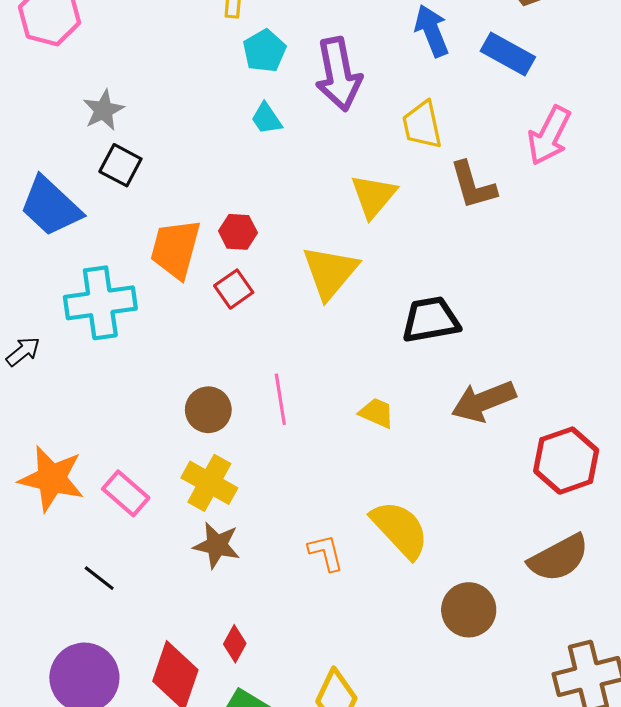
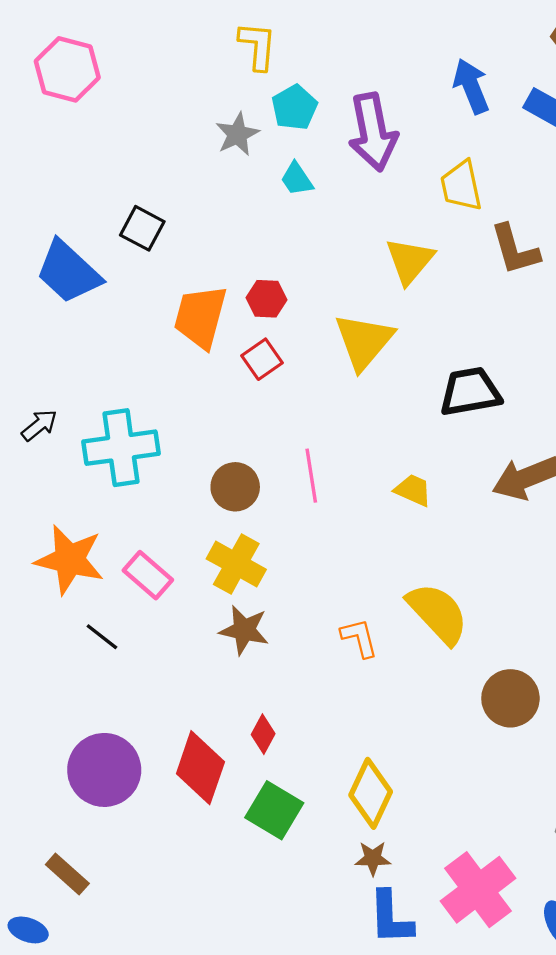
gray star: (103, 110) -> (237, 134), moved
cyan cross: (100, 303) -> (121, 448), moved
black line: (99, 578) -> (102, 637), moved

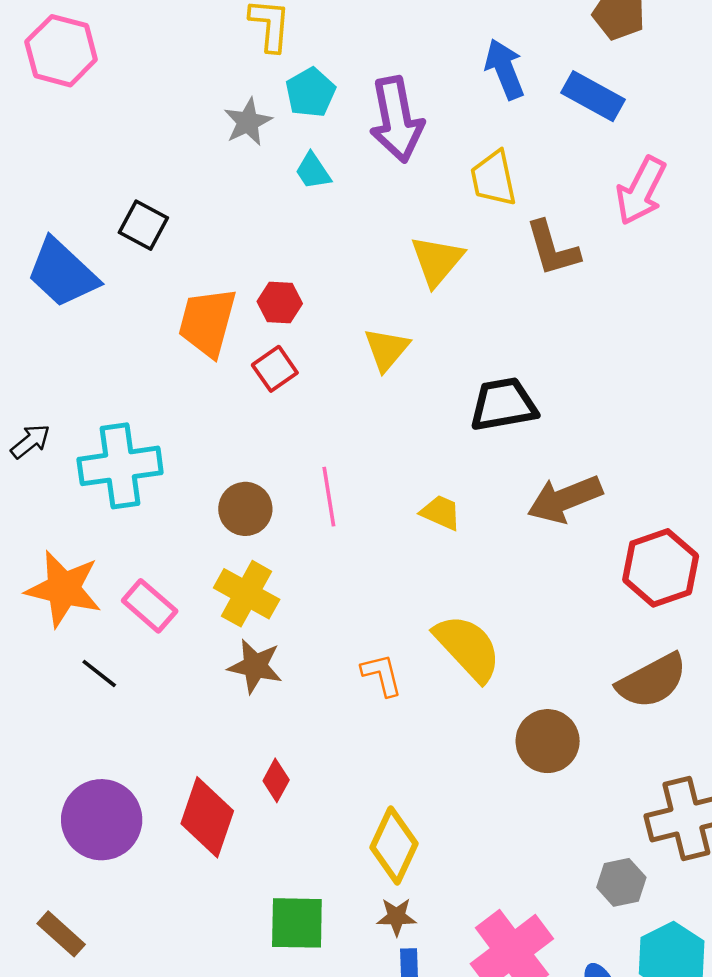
yellow triangle: (364, 341) -> (387, 349), size x0.7
green square: (274, 810) -> (297, 923), moved, turned -30

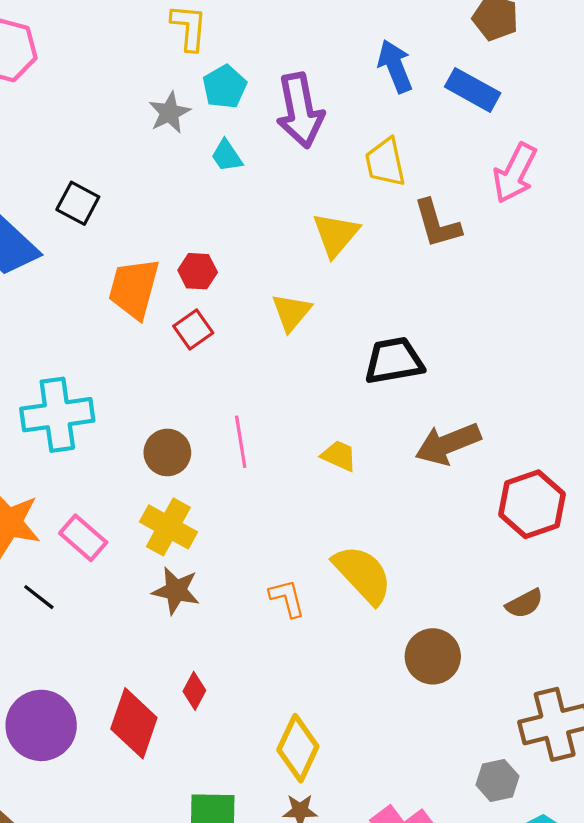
brown semicircle: (652, 681) -> (524, 604), size x0.6

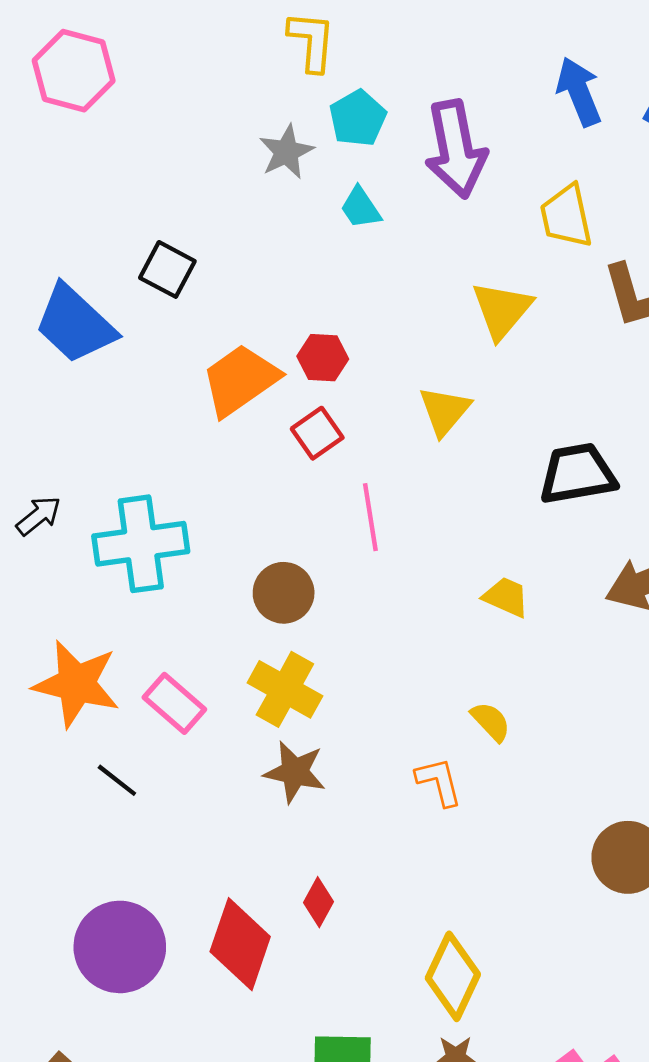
orange trapezoid: (134, 288) -> (240, 380), turned 40
pink line: (241, 442) -> (370, 517), moved
yellow semicircle: (363, 574) -> (491, 722), moved, size x0.5

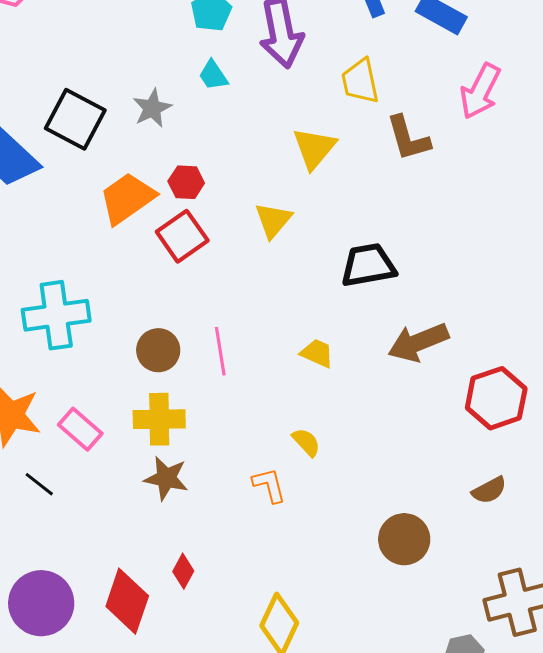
gray star: (286, 152) -> (152, 108), moved
black square: (167, 269) -> (75, 119), size x1.5
red square: (317, 433) -> (182, 236), size x1.4
pink line: (370, 517) -> (220, 351), moved
yellow cross: (285, 689) -> (159, 419), turned -30

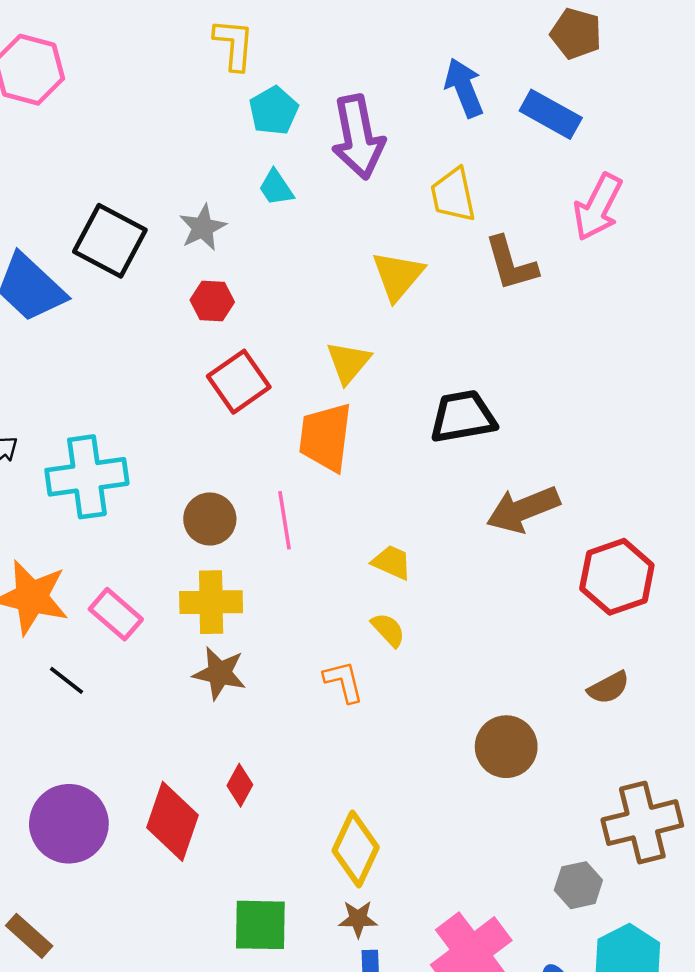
red hexagon: (186, 182) -> (212, 301), moved
orange trapezoid: (127, 198) -> (325, 437), moved, turned -48
yellow trapezoid: (317, 353) -> (392, 562), moved

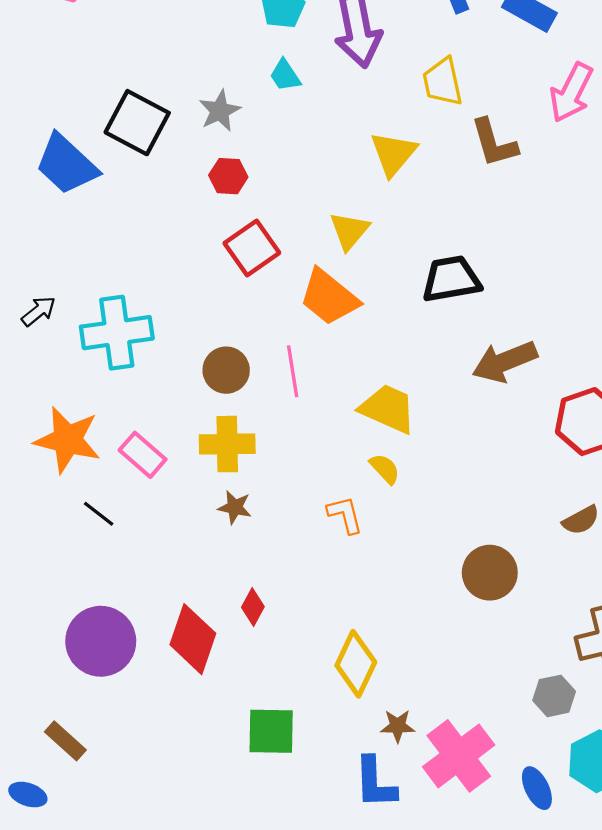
orange trapezoid: (325, 437) -> (329, 297), turned -58
yellow trapezoid: (392, 562) -> (388, 409), size x1.6
brown star: (219, 673) -> (235, 507), size x0.7
brown star: (358, 919) -> (398, 726), moved

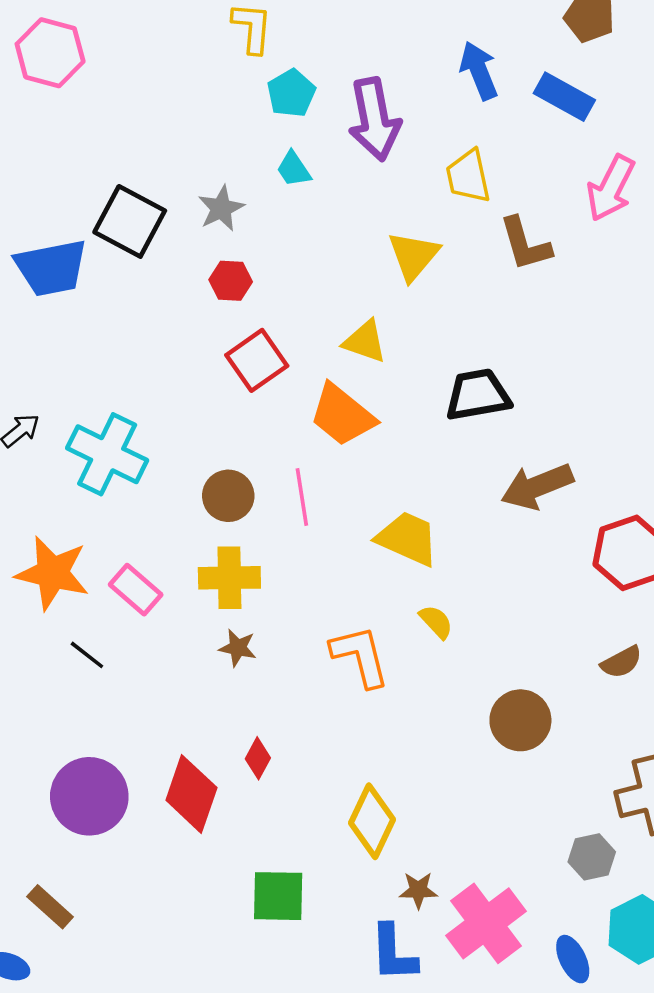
blue trapezoid: (66, 164) -> (51, 268), turned -54
yellow triangle: (349, 231) -> (365, 341), turned -51
cyan cross: (117, 333) -> (107, 454), turned 34
yellow semicircle: (385, 469) -> (436, 622), moved
orange L-shape: (345, 515) -> (360, 656), size x1.5

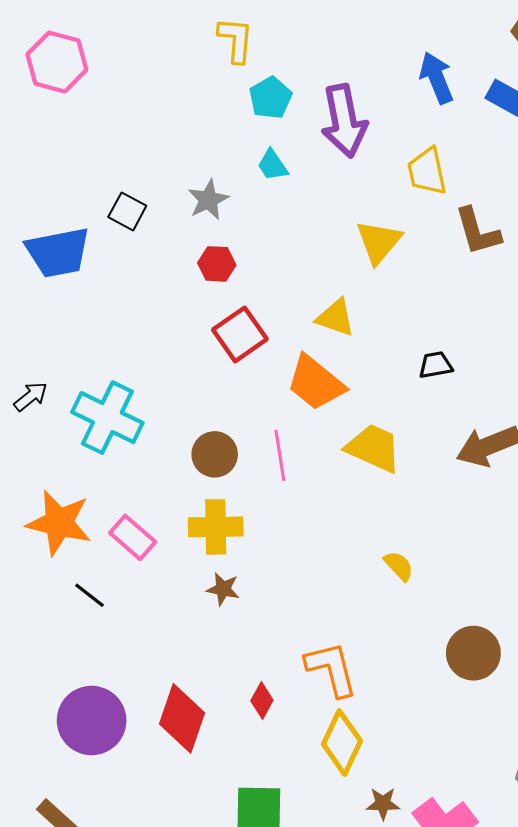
black square: (130, 221) -> (127, 211), size x0.6
black trapezoid: (478, 395) -> (436, 365), size x0.6
yellow trapezoid: (408, 539) -> (373, 448), moved
orange L-shape: (360, 656) -> (331, 669), moved
red diamond: (258, 758) -> (262, 700), moved

